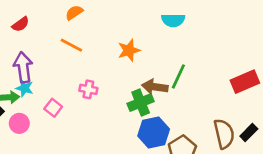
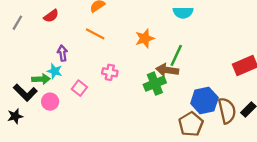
purple arrow: (23, 67) -> (62, 53), moved, size x0.6
green line: (178, 76) -> (176, 55), moved
blue hexagon: (154, 132) -> (204, 100), moved

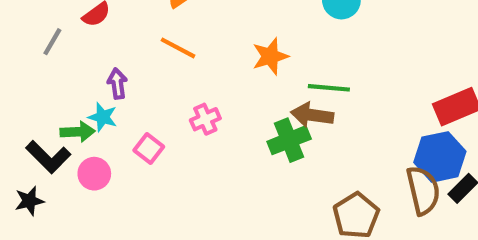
gray line: (17, 23) -> (52, 42), moved
green line: (176, 55) -> (329, 88), turned 70
pink cross: (110, 72) -> (205, 119), turned -35
blue hexagon: (204, 100) -> (440, 157), moved

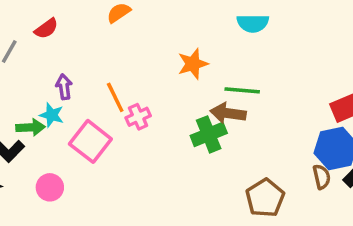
orange line: (178, 48) -> (115, 97), moved, turned 36
pink square: (149, 149) -> (90, 141), size x1.6
pink circle: (94, 174) -> (50, 187), moved
brown semicircle: (423, 190) -> (322, 177), size x0.6

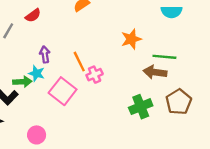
green cross: (209, 134) -> (141, 107), moved
pink circle: (50, 187) -> (37, 135), moved
brown pentagon: (265, 198) -> (179, 102), moved

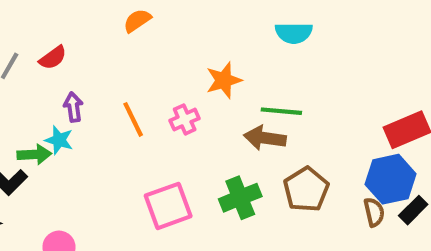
red semicircle: (33, 15) -> (53, 58), moved
pink cross: (95, 75) -> (185, 119), moved
pink square: (63, 91) -> (168, 206), moved, turned 32

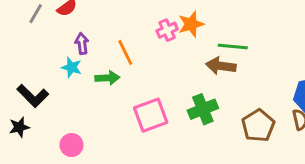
pink cross: (185, 119) -> (167, 30), moved
green arrow: (34, 154) -> (107, 78), moved
brown pentagon: (306, 189) -> (258, 126), moved

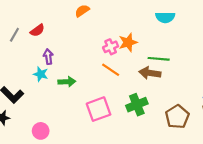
orange line: (125, 52) -> (111, 70), moved, turned -30

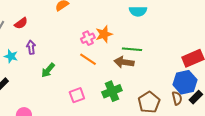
cyan star: (41, 74) -> (11, 56), moved
green arrow: (67, 82) -> (48, 70), turned 133
pink square: (99, 109) -> (77, 95), size x0.7

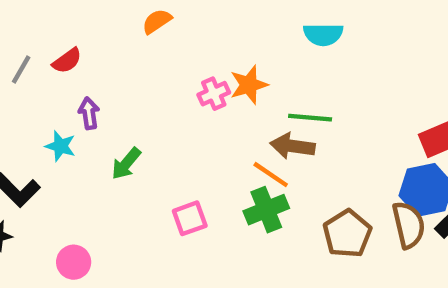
cyan star: (11, 56) -> (60, 146), moved
orange line: (88, 59) -> (271, 175), moved
brown semicircle: (177, 98) -> (409, 225), size x1.5

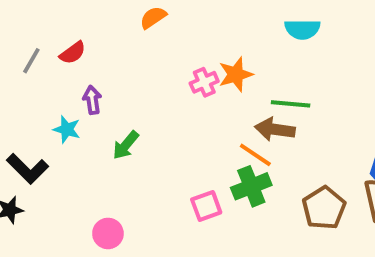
pink square: (190, 218) -> (206, 206), moved
pink circle: (74, 262) -> (108, 233), moved

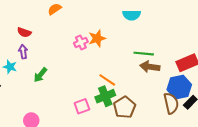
red semicircle: (73, 53) -> (24, 32), moved, turned 56
green line: (291, 104) -> (144, 54), moved
brown arrow: (275, 129) -> (150, 67), moved
brown pentagon: (324, 208) -> (124, 107), moved

